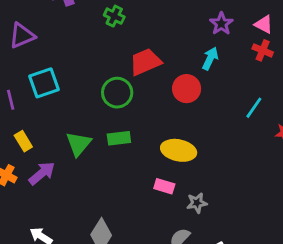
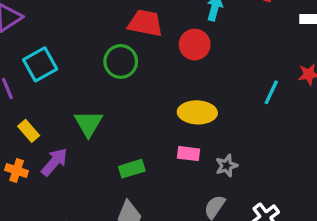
red trapezoid: (145, 62) -> (145, 23), turned 44
cyan line: (254, 108) -> (271, 92), moved
green rectangle: (119, 138) -> (132, 169), moved

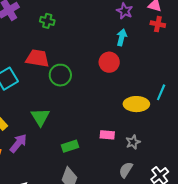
red trapezoid: (145, 23) -> (37, 58), moved
yellow ellipse: (197, 112) -> (136, 104), moved

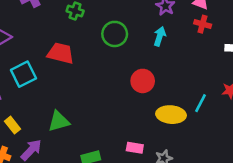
red circle: (109, 62) -> (143, 81), moved
green circle: (60, 75) -> (115, 34), moved
green triangle: (40, 117) -> (59, 121), turned 42

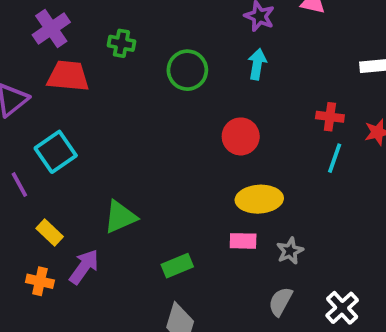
red cross: (203, 24) -> (330, 117), moved
red trapezoid: (61, 53) -> (68, 76), moved
yellow ellipse: (171, 115) -> (259, 199), moved

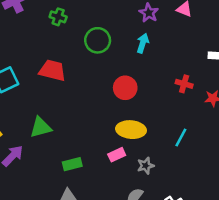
red trapezoid: (68, 76) -> (52, 70), moved
cyan line: (335, 158) -> (181, 138), moved
pink rectangle: (243, 241) -> (117, 155), turned -35

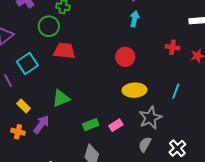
green circle: (98, 40) -> (49, 26), moved
pink rectangle: (117, 155) -> (116, 125), moved
gray star: (146, 166) -> (150, 118), size x1.6

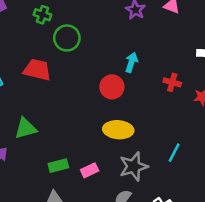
cyan arrow: (135, 19) -> (131, 62), moved
green circle: (49, 26) -> (67, 38), moved
cyan line: (176, 91) -> (174, 153), moved

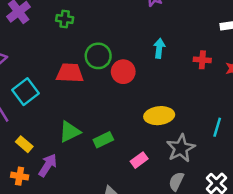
green circle: (67, 38) -> (98, 56), moved
red circle: (112, 87) -> (123, 72), moved
green rectangle: (58, 166) -> (103, 140), moved

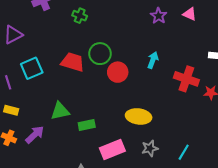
red cross: (202, 60) -> (186, 79), size x1.6
cyan line: (217, 127) -> (184, 152), moved
yellow rectangle: (24, 144) -> (11, 110), moved, turned -40
gray star: (181, 148) -> (150, 148), size x0.7
pink rectangle: (139, 160) -> (112, 150), size x1.6

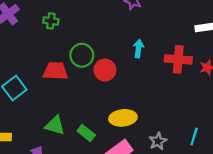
green triangle: (60, 111) -> (55, 125), turned 42
yellow ellipse: (139, 116) -> (123, 118), moved
green rectangle: (87, 125) -> (86, 133), turned 63

